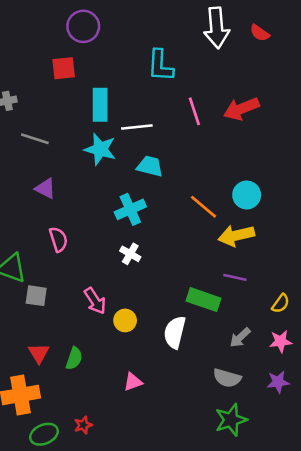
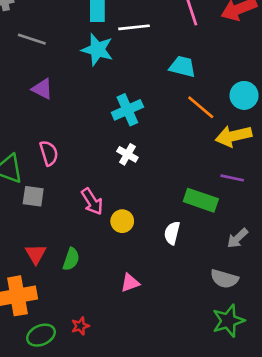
cyan trapezoid: (150, 166) -> (182, 67), moved
pink semicircle: (58, 239) -> (49, 153), moved
white semicircle: (175, 332) -> (172, 233), size x0.7

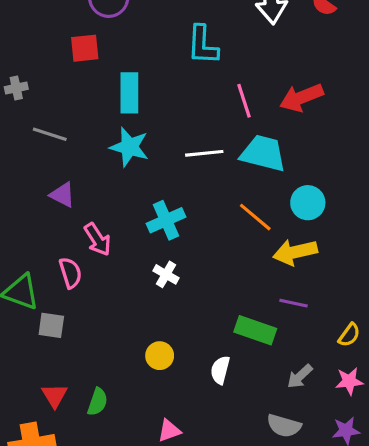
white line: (134, 27) -> (204, 153), moved
cyan trapezoid: (182, 67) -> (263, 153), moved, size x1.4
pink arrow: (92, 202) -> (98, 239), moved

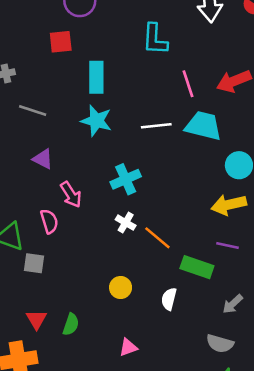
orange line: (255, 217) -> (157, 238), moved

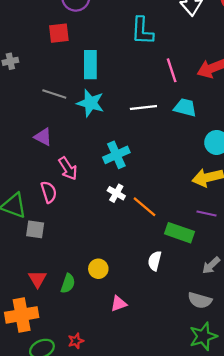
gray line: (33, 110) -> (54, 94), moved
cyan trapezoid: (203, 126) -> (185, 108), size x0.7
yellow circle: (121, 288) -> (98, 269), moved

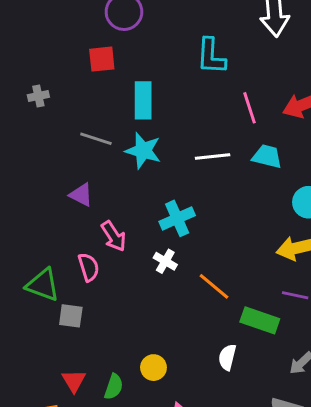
white cross: (116, 193) -> (165, 261), moved

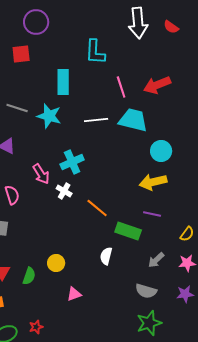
cyan rectangle: (143, 100) -> (63, 82), moved
cyan trapezoid: (267, 156) -> (133, 120), size x1.4
pink arrow: (114, 236) -> (41, 174), moved

